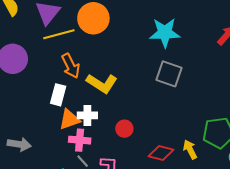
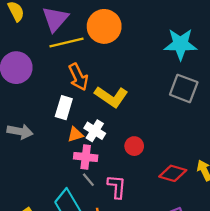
white cross: (87, 115) -> (95, 131), turned 30
orange triangle: (69, 119) -> (75, 134), size x0.7
gray arrow: (19, 144) -> (20, 131), moved

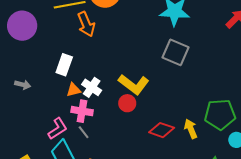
orange arrow: (78, 77) -> (86, 24), moved
yellow L-shape: (111, 97) -> (134, 84), moved
gray arrow: (20, 131) -> (23, 85), size x0.7
pink L-shape: (117, 187) -> (58, 129), moved, turned 50

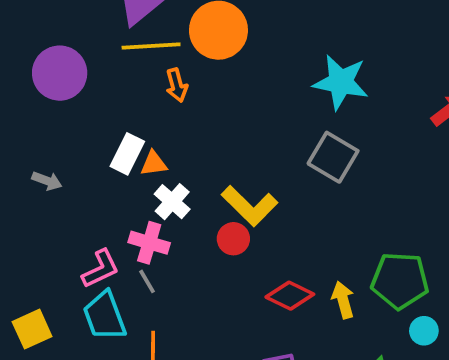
orange arrow: (86, 24) -> (177, 85), size x0.7
orange triangle: (74, 90) -> (154, 163), moved

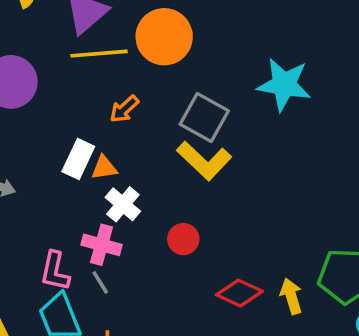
orange arrow: (177, 85) -> (124, 109), moved, turned 64
gray square: (333, 157) -> (204, 117), moved
yellow L-shape: (250, 206) -> (204, 161), moved
pink L-shape: (101, 269) -> (55, 271), turned 129

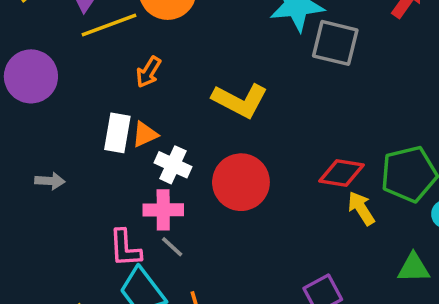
gray square: (204, 117) -> (335, 43), moved
red circle: (183, 239) -> (241, 182), size x1.8
red diamond: (239, 293) -> (341, 173), moved

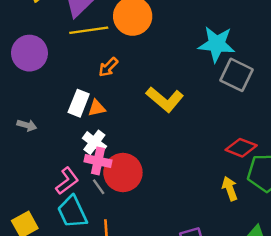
white cross: (173, 165) -> (94, 142), moved
red diamond: (341, 173) -> (241, 148), moved
red circle: (241, 182) -> (123, 172), moved
pink L-shape: (125, 248) -> (67, 181), turned -136

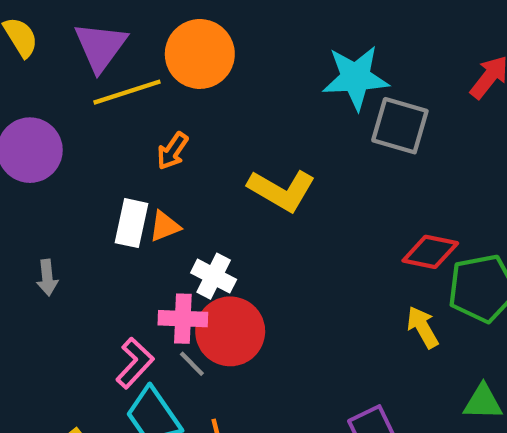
gray arrow: (27, 125) -> (47, 278), turned 78
white cross: (94, 142) -> (214, 276), moved

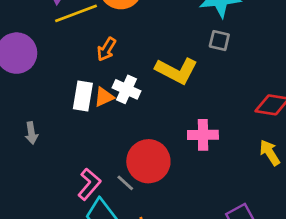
gray square: (400, 126) -> (219, 41), moved, size x0.6
white cross: (214, 276) -> (126, 89), moved
pink cross: (183, 319) -> (203, 135), moved

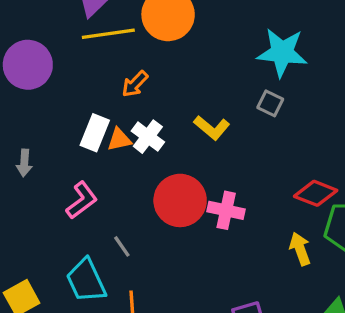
yellow L-shape: (177, 71) -> (212, 128), size x0.7
red circle: (148, 161) -> (180, 200), moved
pink L-shape: (89, 184) -> (82, 200), moved

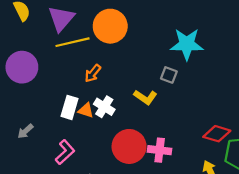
gray square: (270, 103) -> (169, 75), moved
orange triangle: (119, 140) -> (86, 110), turned 35
gray arrow: (24, 163) -> (25, 131), turned 49

